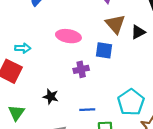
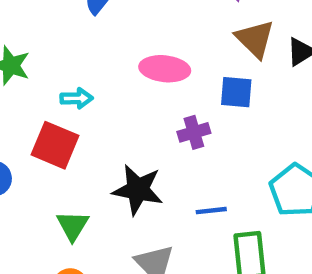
black star: (51, 97) -> (138, 190), size x1.6

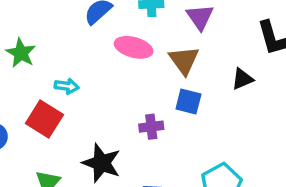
brown triangle: (255, 39) -> (184, 60), moved
pink ellipse: (165, 69) -> (134, 47), moved

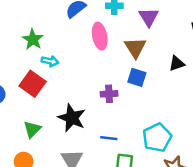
pink ellipse: (134, 47) -> (100, 36), turned 60
green star: (21, 53) -> (33, 39), moved

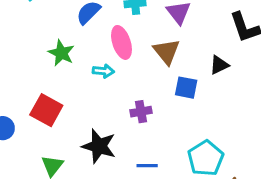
green star: (33, 39) -> (61, 53), moved
cyan arrow: (50, 61) -> (103, 71), moved
blue square: (137, 77) -> (186, 88), moved

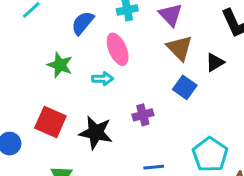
brown triangle: (167, 51) -> (180, 48), moved
blue square: (186, 88) -> (185, 87), turned 30
black star: (99, 146) -> (96, 133), moved

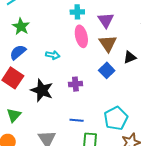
blue semicircle: (83, 23) -> (18, 52), moved
pink ellipse: (118, 49) -> (81, 36), moved
green star: (60, 65) -> (21, 26), moved

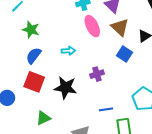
green triangle: (14, 115) -> (43, 118), turned 35

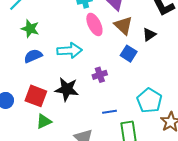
cyan arrow: (68, 51) -> (70, 51), size x1.6
blue semicircle: (34, 56) -> (33, 56), turned 30
red square: (34, 82) -> (36, 96), moved

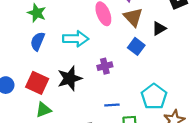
blue semicircle: (33, 56) -> (38, 41), turned -48
black star: (67, 89) -> (70, 78), turned -30

